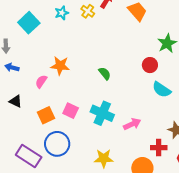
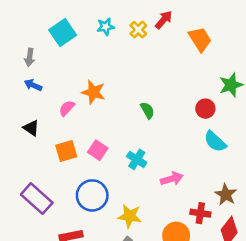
cyan cross: (102, 113) -> (137, 159), size x0.7
blue circle: (57, 144) -> (92, 195), moved

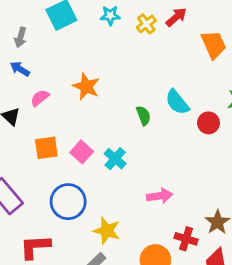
pink semicircle: (67, 108) -> (40, 98), moved
cyan semicircle: (215, 141) -> (177, 102), moved
cyan cross: (137, 159) -> (115, 159), moved

